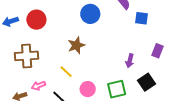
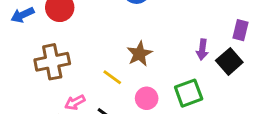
brown star: (76, 45) -> (139, 54), moved
black square: (146, 82) -> (229, 61), moved

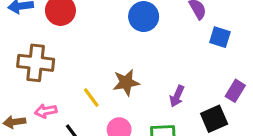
purple arrow: (202, 50) -> (177, 96), moved

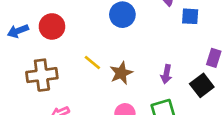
yellow line: (91, 97) -> (92, 62), moved

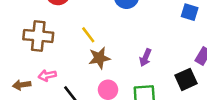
brown star: (121, 73) -> (99, 58), moved
purple arrow: (166, 74) -> (145, 58), moved

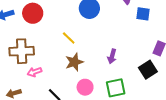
yellow line: (88, 35) -> (69, 38), moved
pink arrow: (47, 75) -> (34, 72), moved

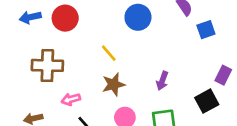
blue square: (143, 14) -> (206, 30), turned -32
pink arrow: (34, 72) -> (71, 99), moved

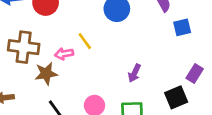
brown star: (114, 84) -> (46, 74), moved
pink arrow: (71, 99) -> (64, 54), moved

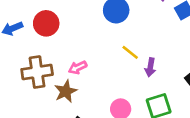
yellow line: (85, 41) -> (130, 52), moved

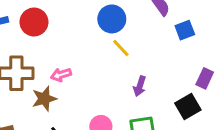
yellow line: (130, 52) -> (121, 48), moved

